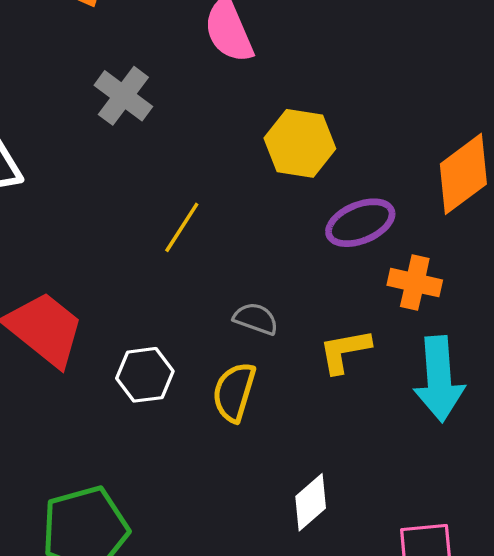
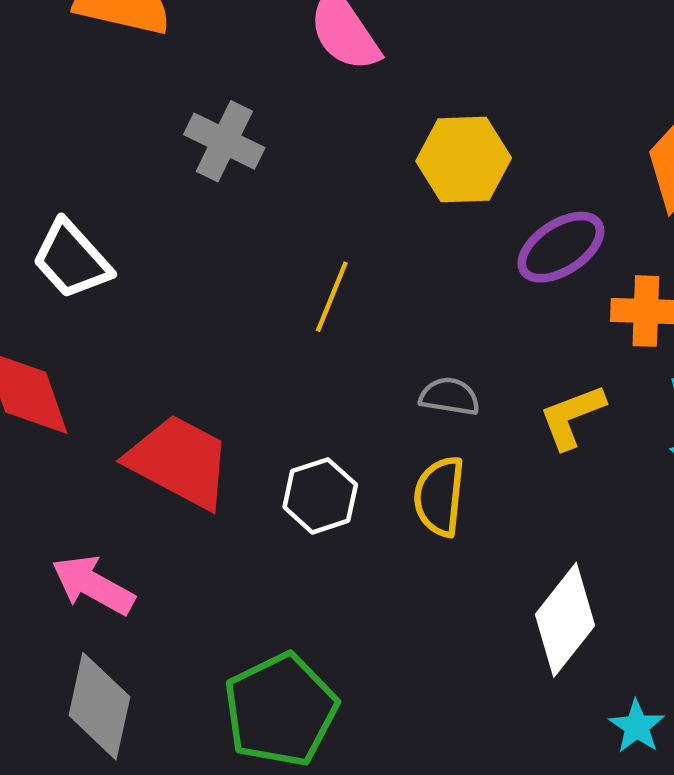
white diamond: (311, 502) -> (565, 620), size x1.4

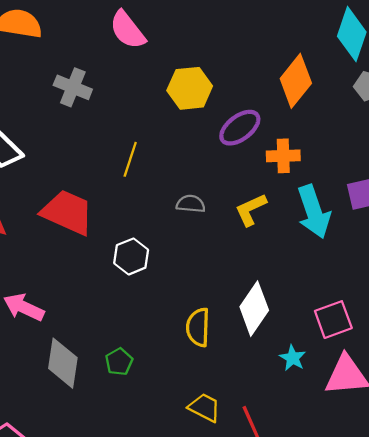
red trapezoid: (179, 461) -> (67, 212), moved
yellow semicircle: (439, 496) -> (198, 327), moved
gray diamond: (99, 706) -> (63, 363), moved
green pentagon: (281, 710) -> (119, 362), size x0.5

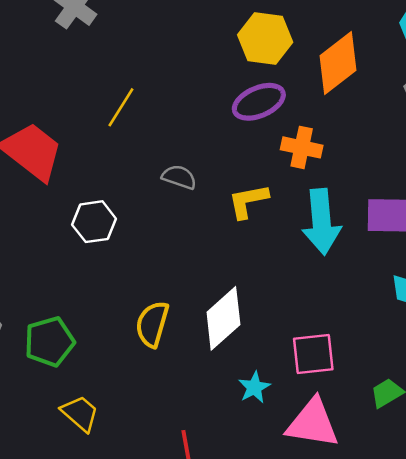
yellow hexagon: (190, 88) -> (265, 39), moved
green pentagon: (119, 362) -> (49, 342), size x1.5
yellow trapezoid: (205, 408) -> (80, 413), moved

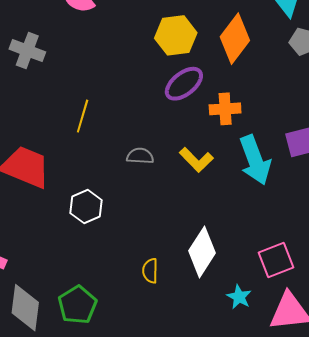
yellow L-shape: (248, 201) -> (196, 160), turned -108
yellow semicircle: (152, 324) -> (150, 271), size x0.7

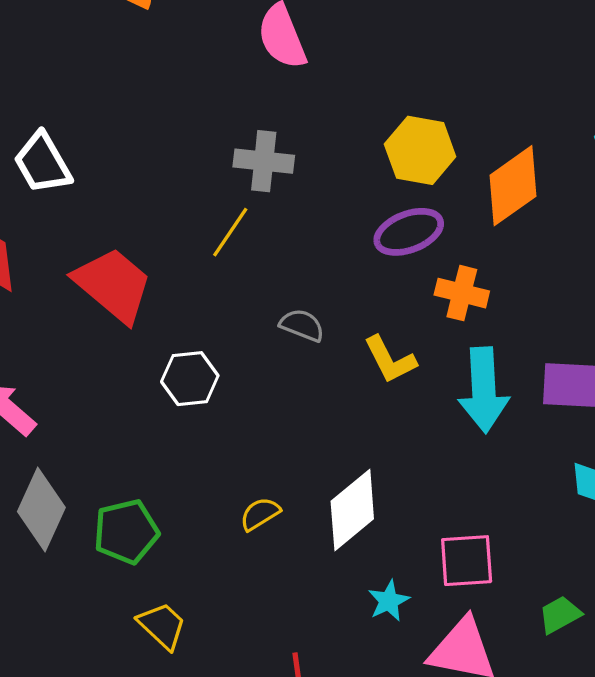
gray cross: (27, 50) -> (264, 161), moved, turned -32
yellow semicircle: (150, 271) -> (260, 514), turned 40

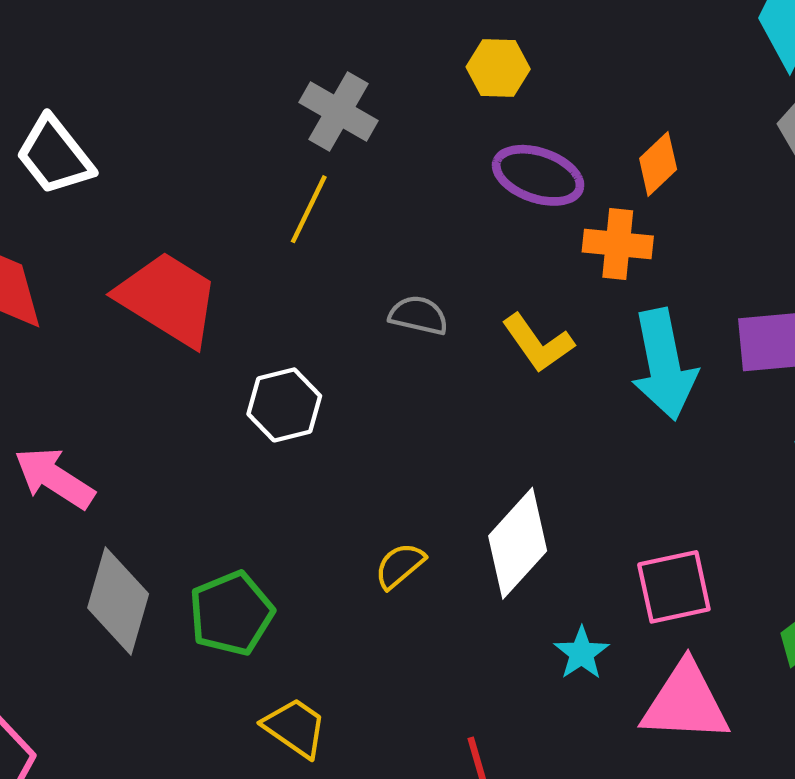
yellow hexagon: (420, 150) -> (498, 68), moved, size x0.7
gray cross: (264, 161) -> (338, 112), turned 32
orange diamond: (513, 186) -> (658, 164), moved, size x0.6
purple ellipse: (409, 232) -> (538, 175), turned 48

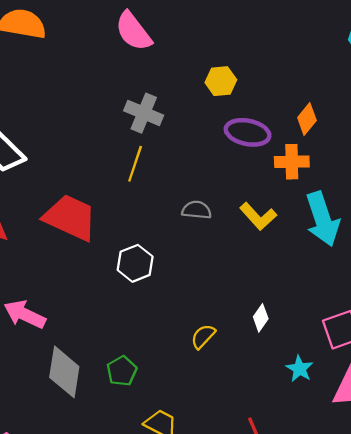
white diamond: (518, 543) -> (261, 318), size x0.5
green pentagon: (231, 613) -> (122, 371), size x0.7

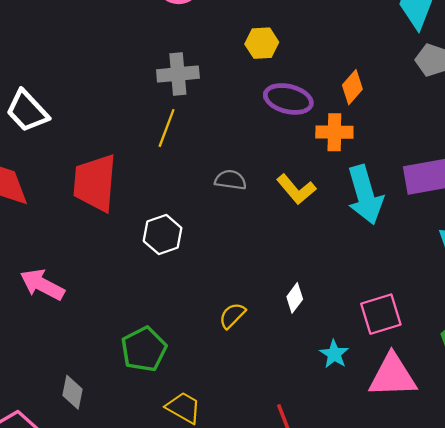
gray cross: (144, 113) -> (178, 74), turned -30
red trapezoid: (70, 218) -> (95, 183), turned -112
green pentagon: (122, 371) -> (144, 349), size x1.4
gray diamond: (64, 372) -> (73, 392), moved, size x0.6

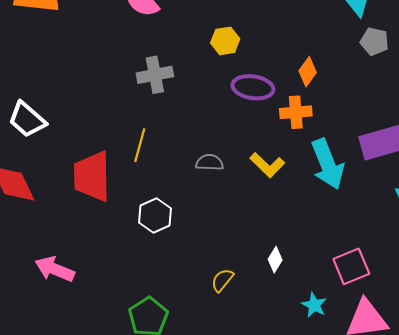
yellow line: (167, 128) -> (140, 145), moved

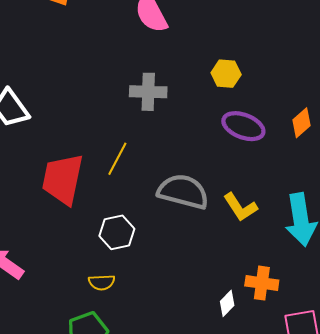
orange cross: (296, 112) -> (262, 283), moved
gray semicircle: (210, 162) -> (183, 192), size x1.8
yellow semicircle: (222, 280) -> (102, 282), moved, turned -145

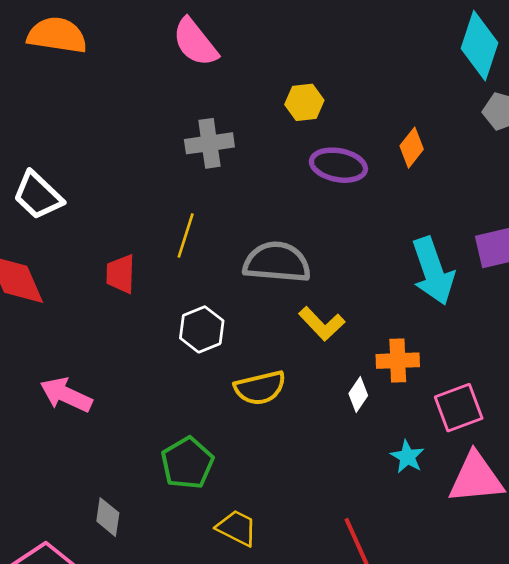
red trapezoid: (63, 179) -> (121, 274), size x0.6
yellow L-shape: (240, 207) -> (322, 324), moved
yellow semicircle: (102, 282) -> (260, 388), moved, size x1.5

